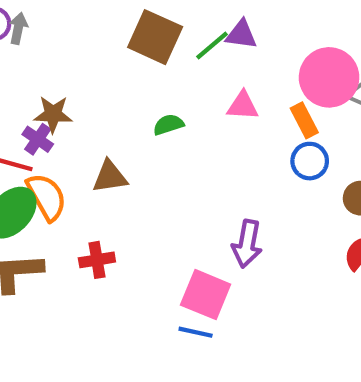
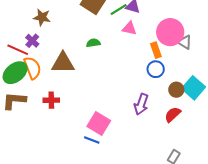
pink triangle: (243, 106) -> (129, 28), moved
brown star: (53, 114) -> (42, 17), moved
brown triangle: (110, 177) -> (63, 63), size x1.4
purple arrow: (247, 244) -> (141, 104), moved

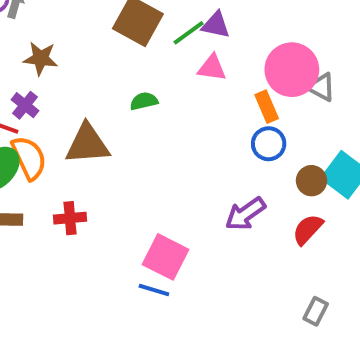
purple arrow: (141, 104) -> (245, 214), turned 40

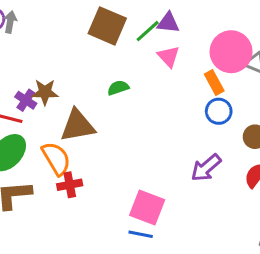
brown star: (41, 58) -> (45, 92), moved
pink triangle: (212, 68) -> (169, 57), turned 45
orange semicircle: (29, 158) -> (56, 158), moved

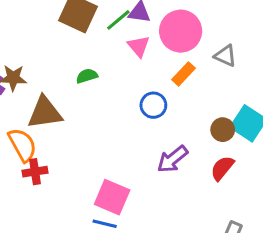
pink circle: (231, 52) -> (181, 31), moved
orange rectangle: (214, 83) -> (184, 74), turned 70
blue circle: (219, 111) -> (153, 105), moved

